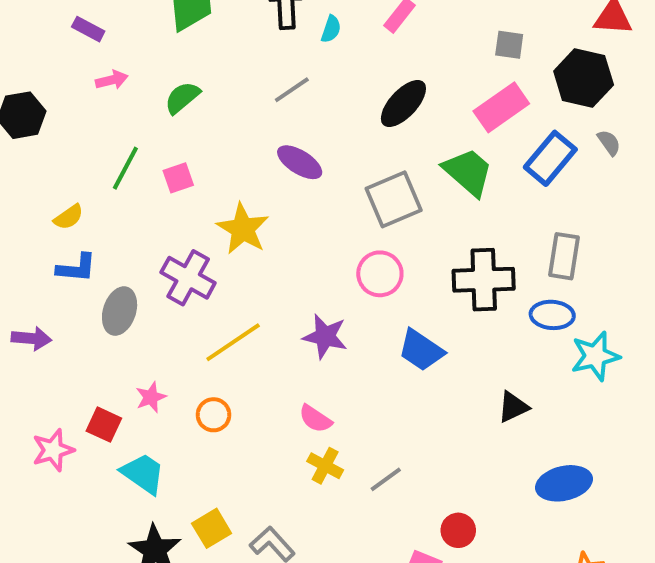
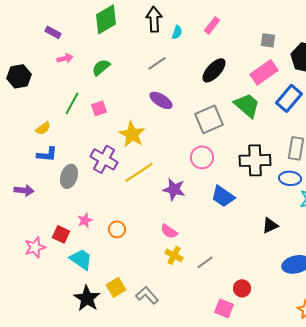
yellow line: (233, 342) -> (139, 172), moved

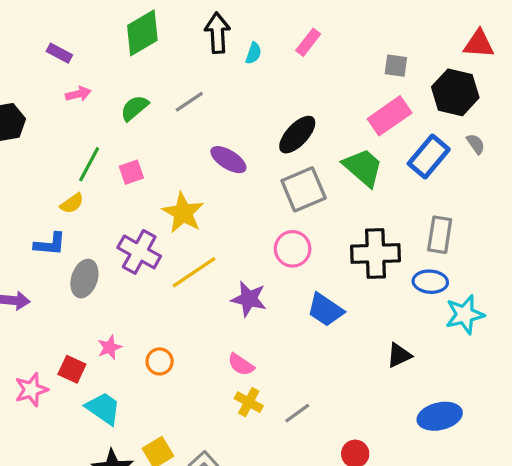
gray line: (157, 63) -> (189, 102), moved
black ellipse: (214, 70) -> (297, 135), moved
yellow semicircle: (43, 128) -> (72, 203), moved

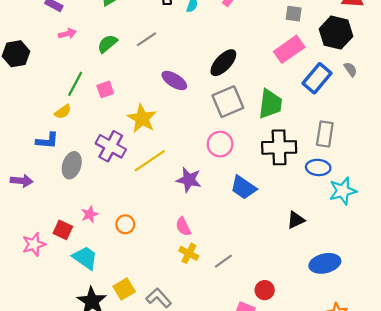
green trapezoid: (363, 167) -> (270, 104), moved, turned 56
pink semicircle: (241, 365) -> (183, 227), turned 30

